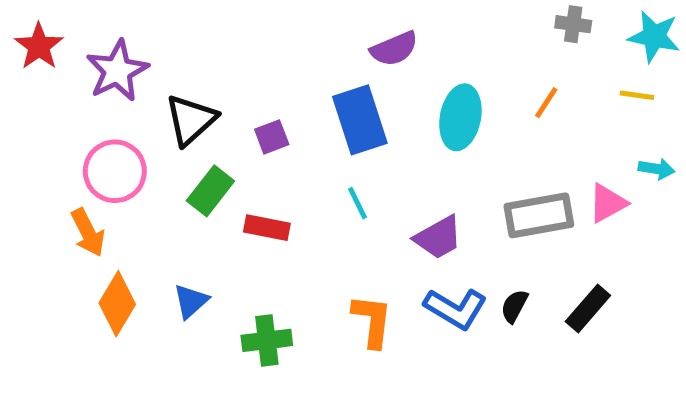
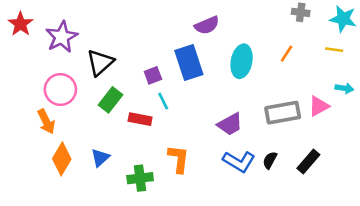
purple square: (272, 137) -> (153, 75), moved
cyan line: (357, 203) -> (163, 101), moved
orange L-shape: (372, 321) -> (179, 159), moved

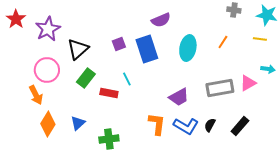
purple square: (153, 75) -> (119, 44), moved
orange L-shape: (179, 159) -> (157, 124), moved

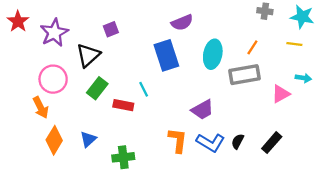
purple square: (119, 44) -> (111, 29), moved
gray rectangle: (220, 88) -> (244, 75), moved

